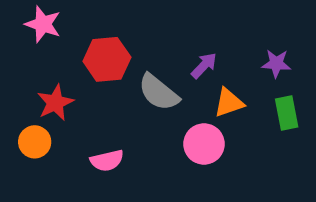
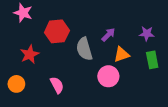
gray semicircle: (159, 92) -> (84, 49), turned 35
orange circle: (35, 142) -> (16, 84), moved
pink semicircle: (107, 160) -> (57, 85), turned -105

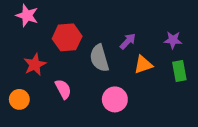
pink circle: (108, 76) -> (115, 99), moved
pink semicircle: (57, 85) -> (63, 89), moved

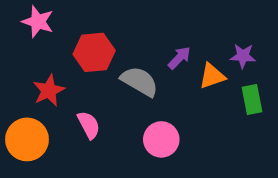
gray semicircle: (99, 58) -> (139, 81), turned 136
orange triangle: (143, 65) -> (212, 76), moved
orange circle: (19, 99) -> (27, 139), size x1.5

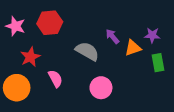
pink star: (38, 22) -> (15, 26), moved
red hexagon: (94, 52) -> (50, 23), moved
purple arrow: (179, 58) -> (112, 36), turned -84

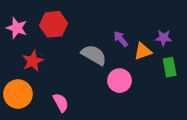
pink semicircle: (55, 79) -> (61, 103), moved
pink circle: (101, 88) -> (120, 81), moved

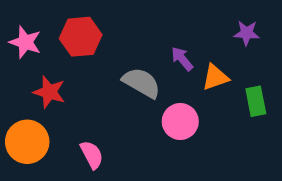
purple star: (164, 38) -> (247, 33), moved
red star: (33, 61) -> (49, 92), turned -30

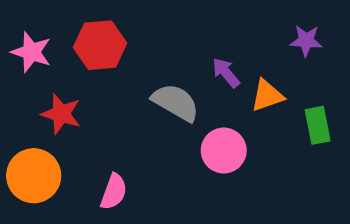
pink semicircle: (92, 155) -> (114, 192), turned 48

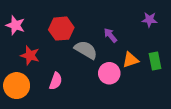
red hexagon: (100, 45) -> (61, 29), moved
orange triangle: (267, 96) -> (130, 60), moved
pink semicircle: (114, 192) -> (56, 81), moved

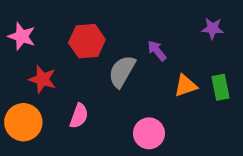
gray semicircle: (86, 50) -> (122, 71), turned -90
pink circle: (109, 73) -> (149, 133), moved

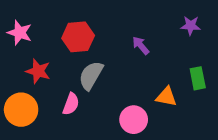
gray semicircle: (122, 71) -> (91, 75), moved
orange triangle: (186, 86) -> (166, 97), moved, turned 30

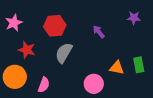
pink star: (20, 33) -> (14, 23), turned 30
green rectangle: (198, 78) -> (139, 65), moved
pink semicircle: (71, 104) -> (44, 85), moved

